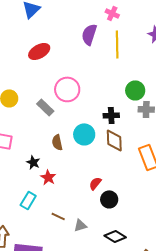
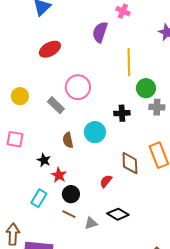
yellow line: (117, 44) -> (129, 62), moved
brown diamond: (114, 140) -> (130, 163), moved
black circle: (109, 199) -> (71, 194), moved
black diamond: (115, 236) -> (118, 214), moved

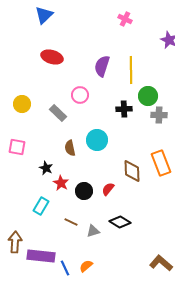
purple semicircle: (100, 32) -> (102, 66), moved
red ellipse: (50, 49) -> (52, 57), turned 45
pink circle: (78, 87) -> (80, 95), size x0.7
black cross: (122, 113) -> (124, 109), moved
black circle: (71, 194) -> (84, 191), moved

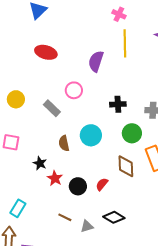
yellow line: (131, 70) -> (125, 43), moved
green circle: (148, 96) -> (132, 133), moved
cyan rectangle: (41, 206) -> (18, 208), moved

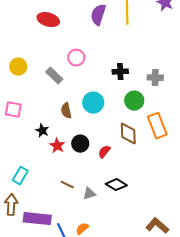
purple semicircle: (96, 61) -> (98, 15), moved
black circle: (78, 186) -> (80, 144), moved

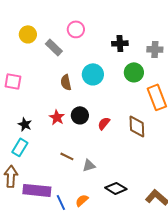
yellow circle: (18, 67) -> (28, 34), moved
black star: (42, 131) -> (25, 124), moved
brown diamond: (128, 134) -> (137, 126), moved
black diamond: (116, 185) -> (116, 188), moved

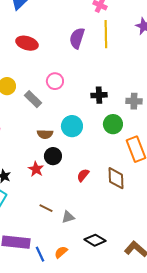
brown semicircle: (66, 82) -> (45, 134), turned -77
black circle: (80, 115) -> (53, 156), moved

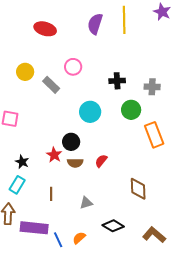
brown semicircle: (45, 134) -> (75, 163), moved
brown diamond: (116, 178) -> (138, 189), moved
brown line: (46, 208) -> (51, 194), moved, turned 64

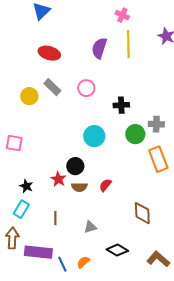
pink circle: (73, 67) -> (86, 88), moved
gray rectangle: (51, 85) -> (52, 87), moved
gray cross: (152, 87) -> (156, 124), moved

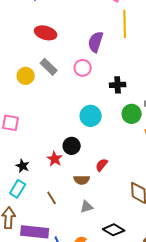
purple semicircle: (99, 48) -> (96, 42), moved
brown semicircle: (79, 187) -> (82, 180), moved
brown line: (55, 218) -> (52, 198), turned -32

